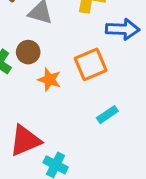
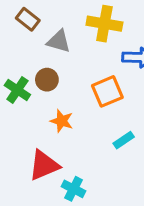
orange star: (49, 80) -> (62, 121), moved

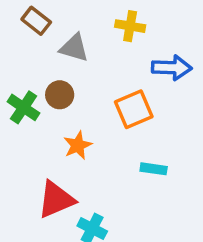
yellow cross: (104, 24) -> (130, 26), size x0.7
orange star: (62, 121) -> (78, 145), turned 30
cyan rectangle: (124, 140) -> (154, 169), turned 42

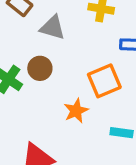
orange star: (78, 145) -> (76, 111), moved

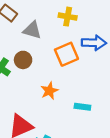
orange square: (104, 81) -> (66, 54), moved

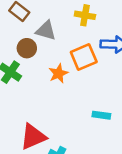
brown circle: (23, 60) -> (27, 48), moved
orange star: (49, 91) -> (58, 73), moved

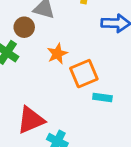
orange square: (84, 57) -> (84, 74), moved

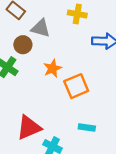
cyan rectangle: (102, 97) -> (87, 128), moved

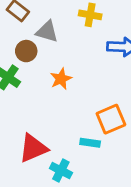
orange square: (76, 86) -> (111, 119), moved
cyan rectangle: (87, 128) -> (90, 143), moved

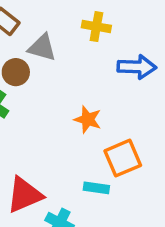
orange star: (61, 79) -> (88, 119), moved, turned -30

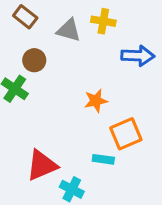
gray triangle: (42, 48) -> (69, 30), moved
orange star: (88, 119) -> (96, 101), turned -30

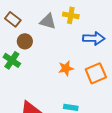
brown rectangle: (25, 17) -> (13, 19), moved
orange square: (126, 134) -> (96, 73), moved

